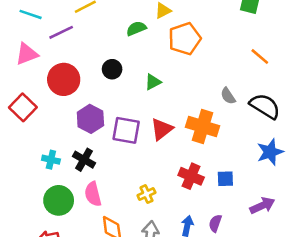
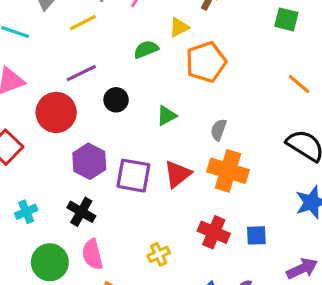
purple line: (61, 32) -> (81, 73), moved
gray semicircle: (228, 96) -> (219, 130), moved, turned 54
cyan cross: (51, 160) -> (26, 212), moved, turned -36

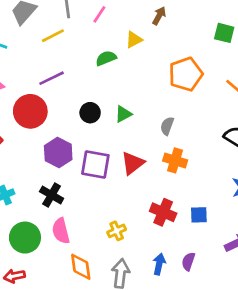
orange pentagon: (206, 62) -> (186, 74), moved
black circle: (116, 100) -> (90, 113), moved
orange cross: (228, 171) -> (175, 160), size x0.7

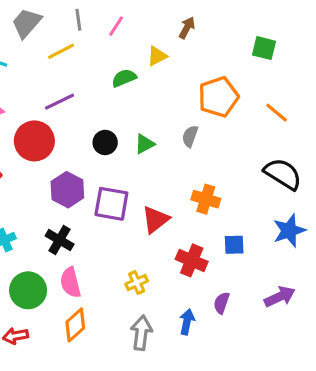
gray semicircle: (167, 126) -> (190, 136), moved
red triangle: (133, 163) -> (155, 220), moved
blue square: (199, 215) -> (234, 245), moved
purple semicircle: (188, 261) -> (222, 303), moved
orange diamond: (81, 267) -> (75, 325), moved, turned 56

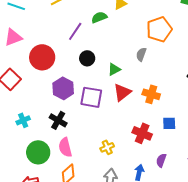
purple line: (60, 102) -> (75, 31), moved, turned -30
green triangle: (144, 144) -> (114, 69), moved
red triangle: (155, 220) -> (122, 92), moved

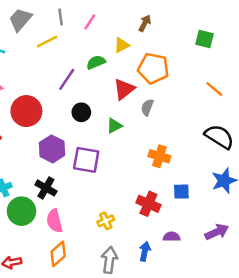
orange pentagon: (159, 29) -> (153, 68), moved, turned 30
red triangle: (122, 92) -> (124, 89), moved
green circle: (38, 152) -> (22, 211), moved
purple semicircle: (161, 160) -> (172, 237), turned 72

